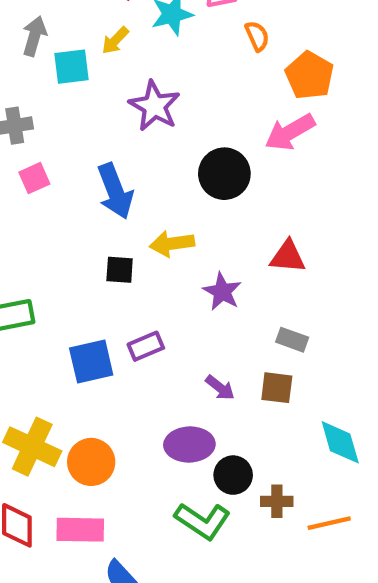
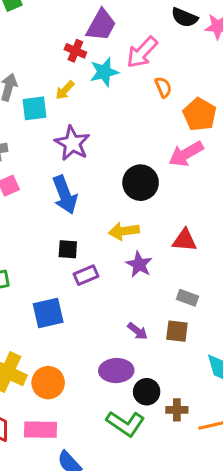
purple star: (154, 106) -> (72, 143), moved
yellow arrow: (172, 244) -> (124, 231), moved
purple rectangle: (146, 346) -> (86, 275), moved

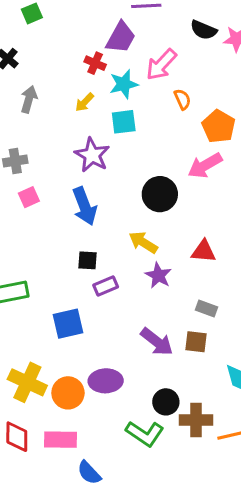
cyan square: (34, 108) -> (124, 122), moved
yellow arrow: (124, 231) -> (143, 242), turned 40
purple arrow: (138, 331) -> (157, 342), size x1.6
purple ellipse: (116, 371) -> (106, 381), moved
brown cross: (177, 410) -> (196, 420), size x1.5

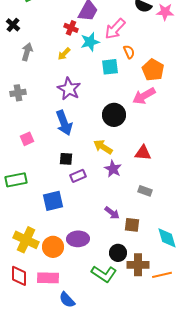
cyan square: (124, 122) -> (110, 67), moved
pink square: (29, 197) -> (27, 139), moved
purple arrow: (157, 342) -> (112, 213), size x0.7
brown square: (196, 342) -> (132, 225), moved

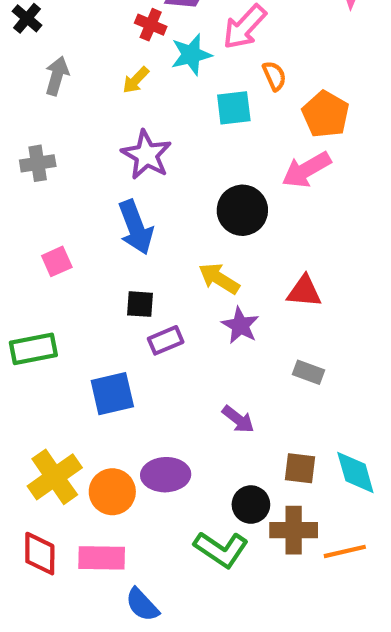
brown square: (132, 225) -> (300, 468), moved
yellow cross: (26, 240) -> (55, 477), turned 30

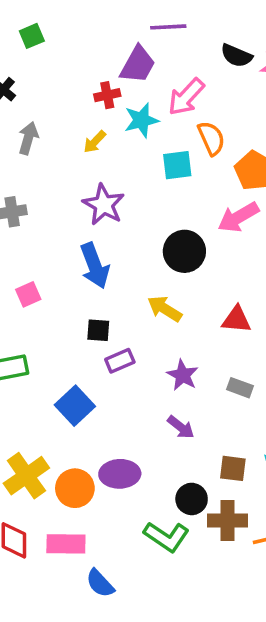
red cross: (151, 25) -> (107, 95), turned -35
orange semicircle: (274, 76) -> (211, 138), size x1.4
purple star: (240, 325) -> (183, 375), moved
blue square: (112, 394) -> (75, 406), turned -30

